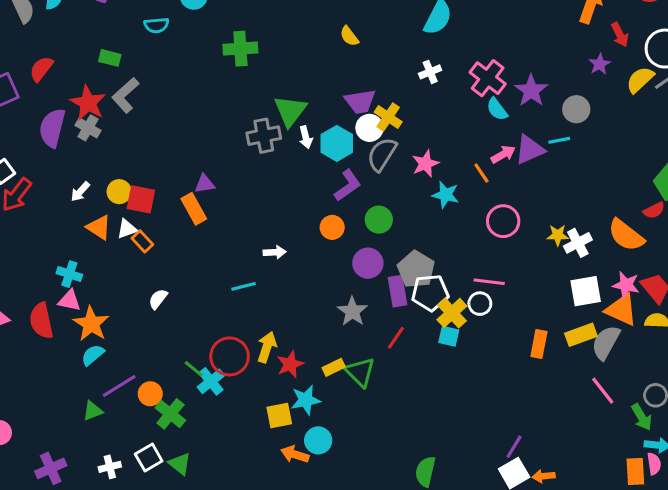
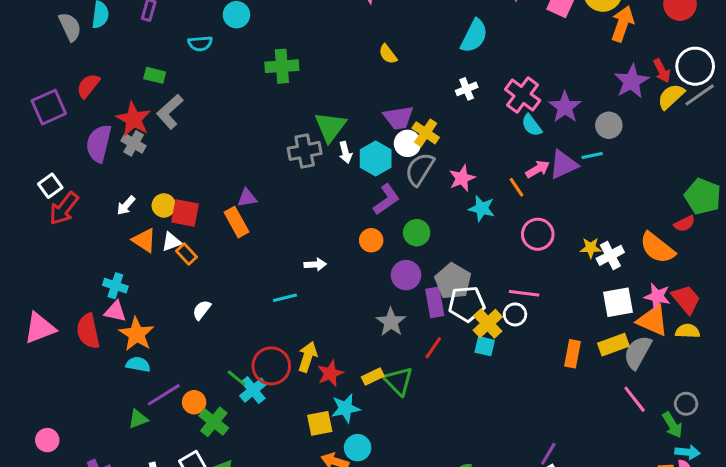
red arrow: (620, 35) -> (662, 71), moved
purple star: (600, 64) -> (632, 81), size x1.6
cyan semicircle: (93, 355) -> (138, 364), turned 50

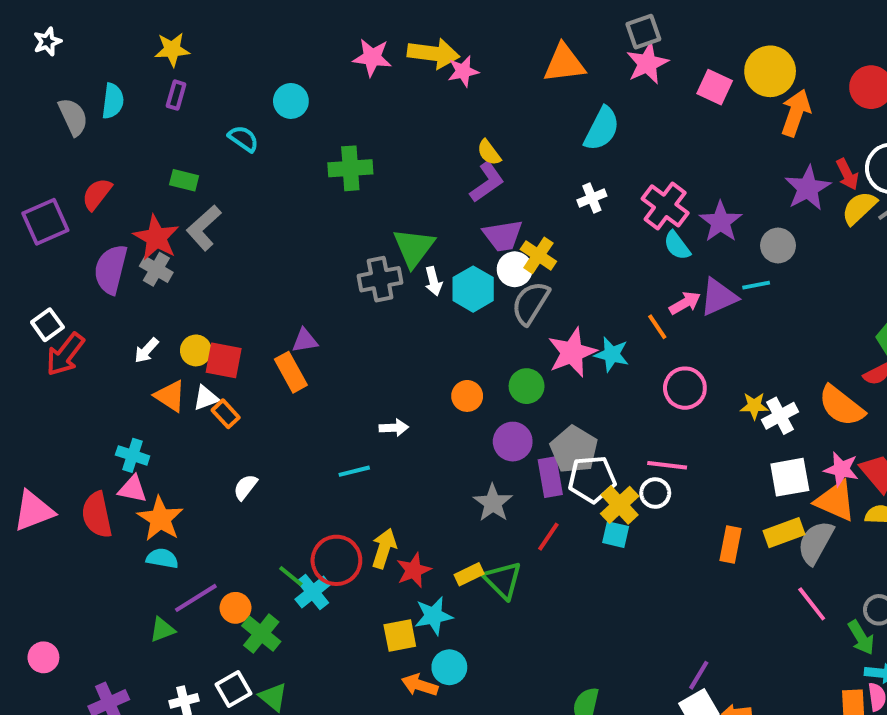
cyan semicircle: (200, 43) -> (243, 139), turned -140
pink star: (462, 178) -> (572, 352), moved, size x1.4
purple L-shape: (386, 199) -> (487, 182), moved

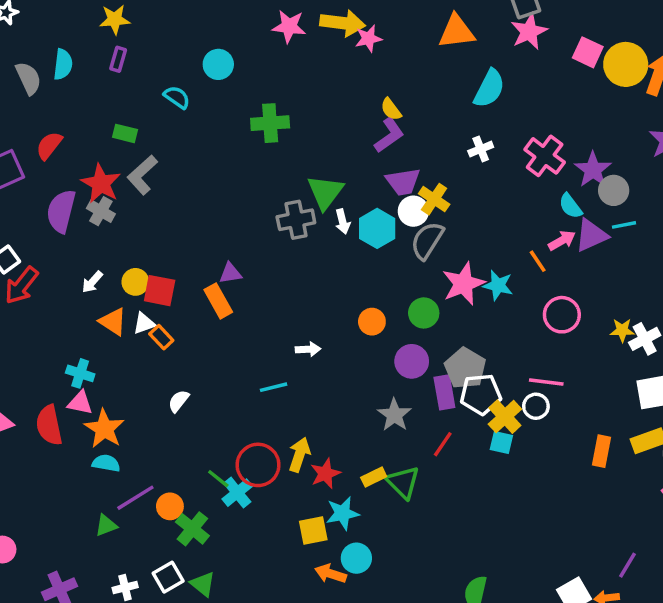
yellow circle: (770, 71) -> (626, 64), moved
cyan semicircle: (677, 246) -> (570, 206), moved
gray circle: (778, 246) -> (614, 190), moved
purple line: (699, 675) -> (627, 565), moved

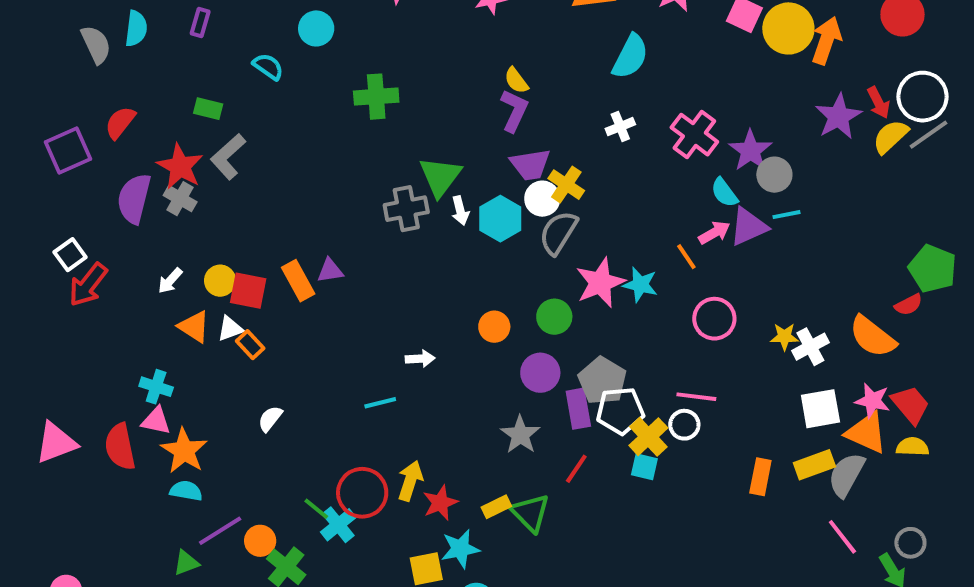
purple L-shape: (389, 135) -> (514, 111), turned -30
orange rectangle: (218, 301) -> (298, 281), moved

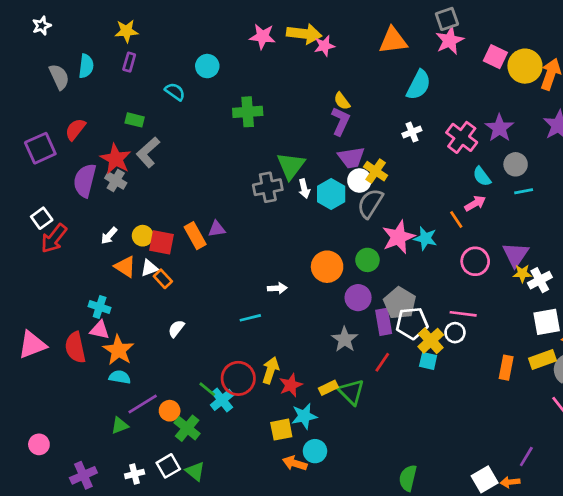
purple star: (750, 151) -> (499, 128), moved
purple triangle: (748, 227) -> (516, 255), moved, turned -32
orange circle: (494, 327) -> (327, 267), size x1.5

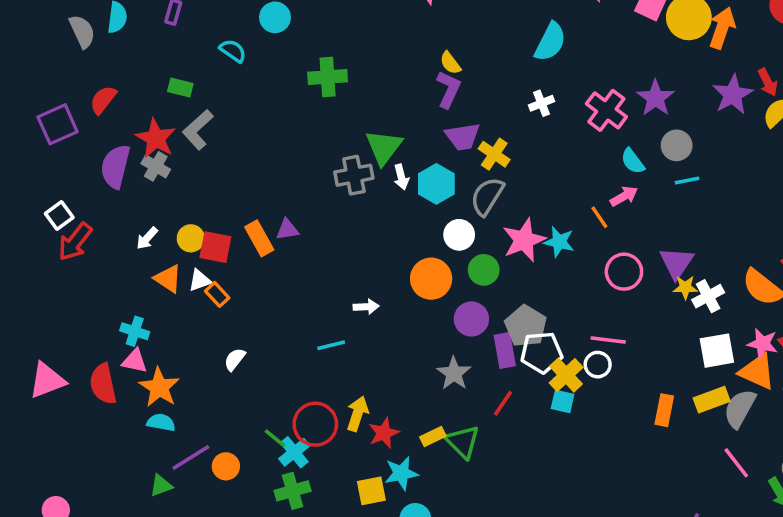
white circle: (359, 180) -> (459, 235), moved
green cross: (187, 428) -> (293, 491), moved, turned 35

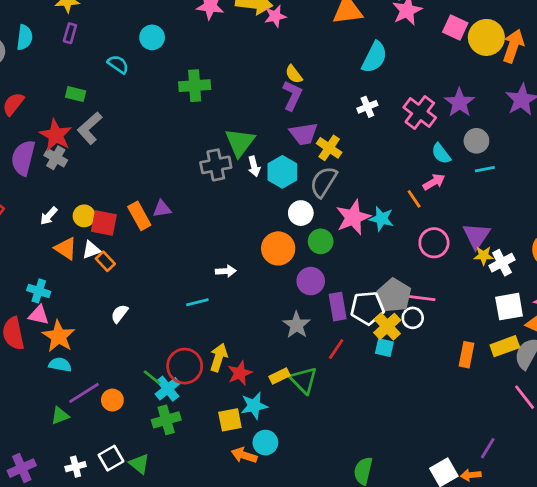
gray pentagon: (526, 326) -> (394, 295), moved

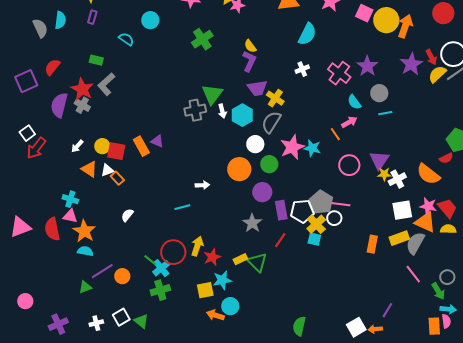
green cross: (195, 86) -> (202, 39), moved, turned -30
purple triangle: (162, 209) -> (157, 141), turned 32

